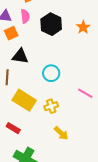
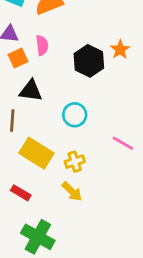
pink semicircle: (25, 16) -> (42, 45), moved
black hexagon: (51, 24) -> (89, 61), moved
yellow arrow: (61, 133) -> (72, 191), moved

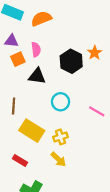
black triangle: (31, 91) -> (37, 76), moved
pink line: (123, 143) -> (97, 111), moved

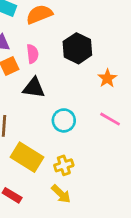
orange star: (95, 53) -> (107, 78), moved
black hexagon: (71, 61) -> (77, 48), moved
pink line: (97, 111) -> (110, 119), moved

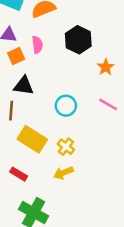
black triangle: (34, 88) -> (24, 86), moved
yellow cross: (64, 165) -> (66, 147), turned -35
yellow arrow: (61, 194) -> (63, 173), turned 114

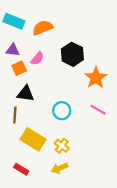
pink semicircle: (37, 45) -> (37, 59), turned 48
orange star: (106, 67) -> (96, 78), size x1.5

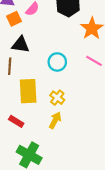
yellow rectangle: (33, 139) -> (28, 91), turned 55
yellow arrow: (60, 168) -> (55, 120), turned 140

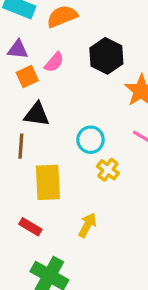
yellow cross: (57, 98) -> (108, 170), moved

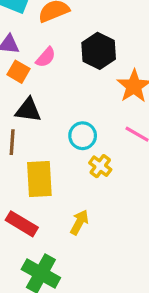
orange square: (27, 76) -> (19, 72), turned -35
red rectangle: (30, 227) -> (22, 224), size x1.4

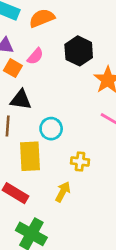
cyan circle: (83, 136) -> (51, 129), moved
yellow cross: (100, 166) -> (80, 162), moved, turned -30

